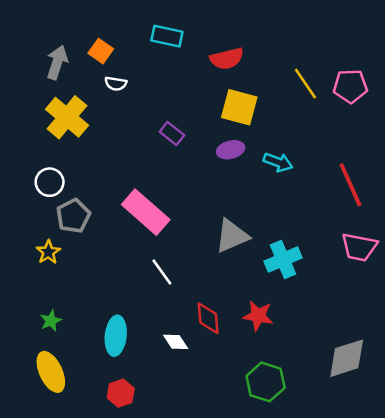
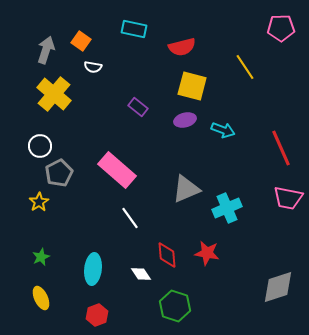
pink pentagon: (350, 86) -> (281, 28), moved
yellow ellipse: (51, 372) -> (41, 298), size x0.7
green hexagon: (266, 382) -> (175, 306), moved

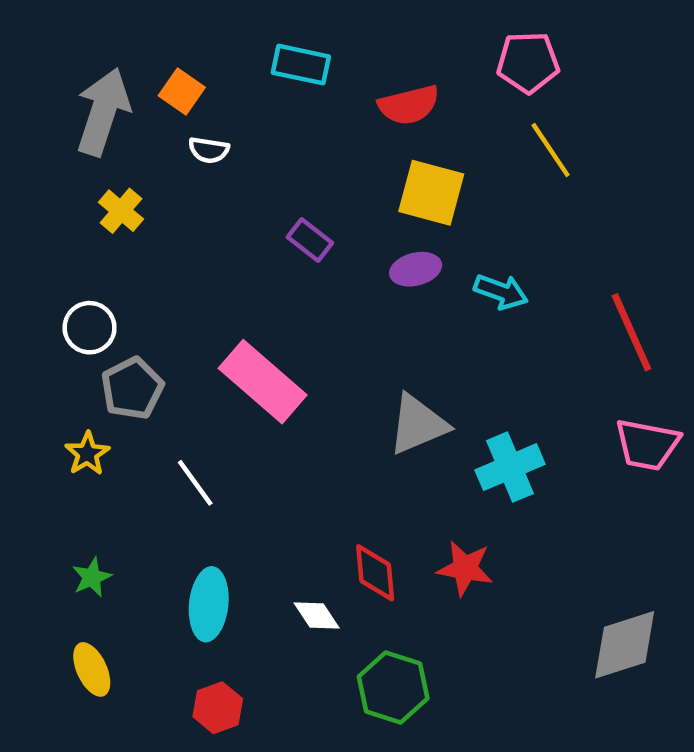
pink pentagon: (281, 28) -> (528, 62), moved
gray arrow: (46, 50) -> (103, 112), size x1.4
yellow cross: (54, 94) -> (121, 211), size x0.6
white line: (130, 218) -> (195, 483), moved

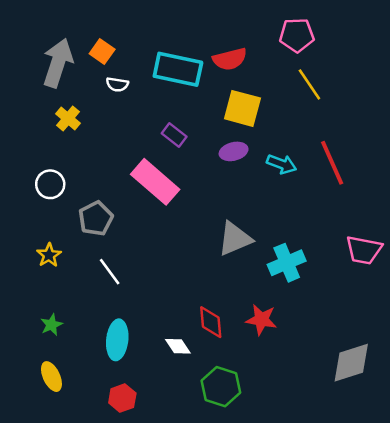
cyan rectangle: (301, 65) -> (178, 69), moved, size x1.5
red line: (631, 332) -> (332, 163), moved
pink rectangle: (263, 382) -> (155, 182), moved
gray pentagon: (132, 388) -> (96, 218), moved

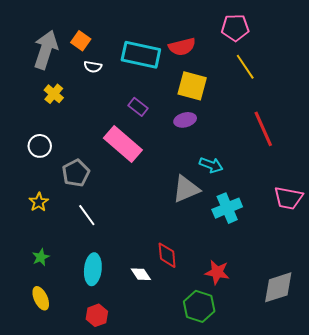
cyan arrow: (282, 164) -> (211, 165), moved
red star: (261, 320) -> (217, 272), moved
green hexagon: (221, 387) -> (199, 306), moved

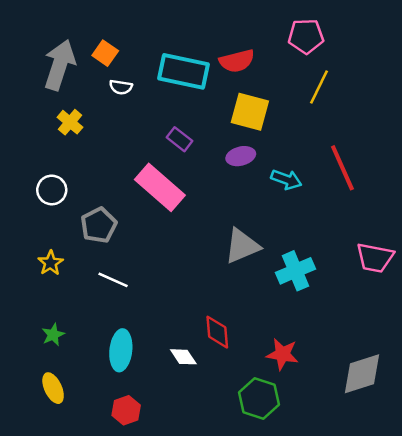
yellow line: (245, 67) -> (319, 87), turned 60
cyan arrow: (211, 165) -> (286, 180), moved
white line: (87, 215) -> (113, 280), turned -30

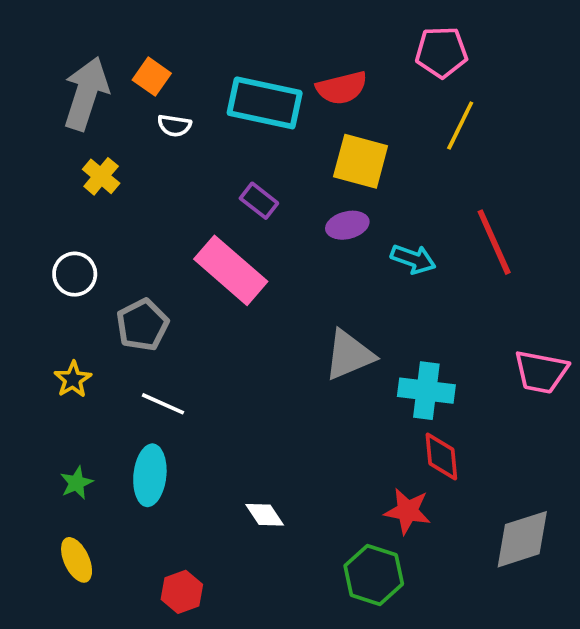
cyan cross: (295, 271) -> (426, 391), turned 30
red diamond: (217, 332) -> (441, 456), moved
cyan ellipse: (121, 350) -> (150, 475), moved

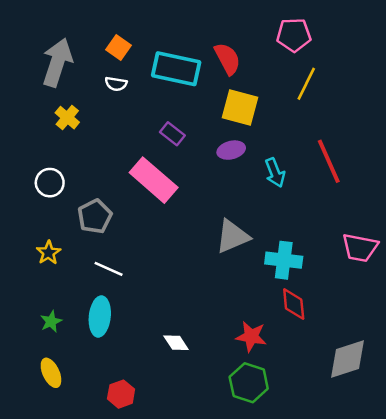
orange square: (152, 77) -> (119, 47), moved
red semicircle: (342, 88) -> (227, 59), turned -104
cyan arrow: (413, 259) -> (275, 173), turned 48
red star: (408, 511) -> (251, 337), moved

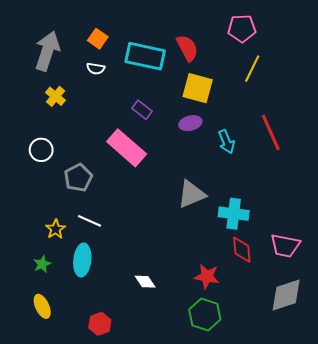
pink trapezoid: (360, 248) -> (285, 246), moved
yellow star: (48, 253) -> (56, 229), moved

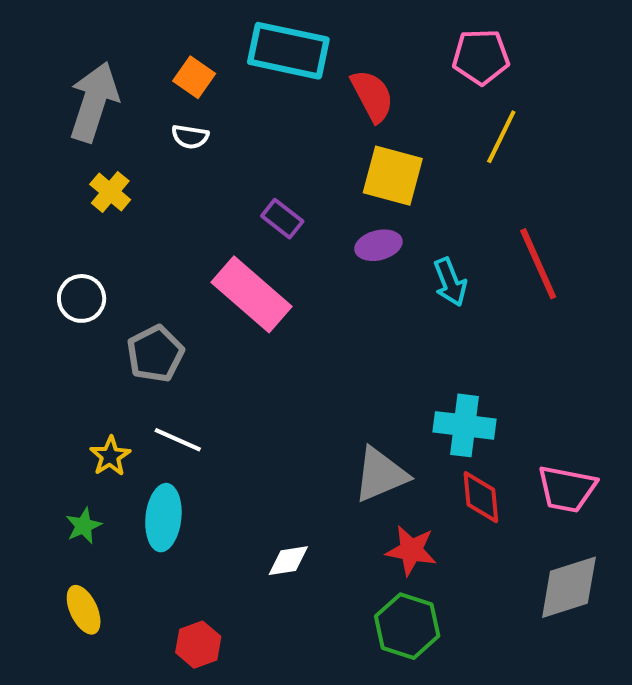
cyan rectangle: (145, 56) -> (288, 51), moved
gray triangle: (191, 194) -> (381, 475), moved
white diamond: (145, 282) -> (288, 561), turned -65

